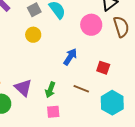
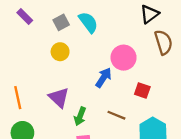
pink circle: (91, 25) -> (124, 58), moved
purple triangle: (23, 88) -> (59, 98), moved

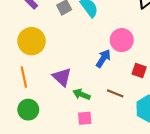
yellow circle: (60, 52) -> (32, 41), moved, size x1.6
green arrow: (80, 116) -> (82, 94), turned 91

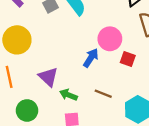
red square: (139, 70) -> (128, 59), moved
green circle: (28, 110) -> (27, 110), moved

